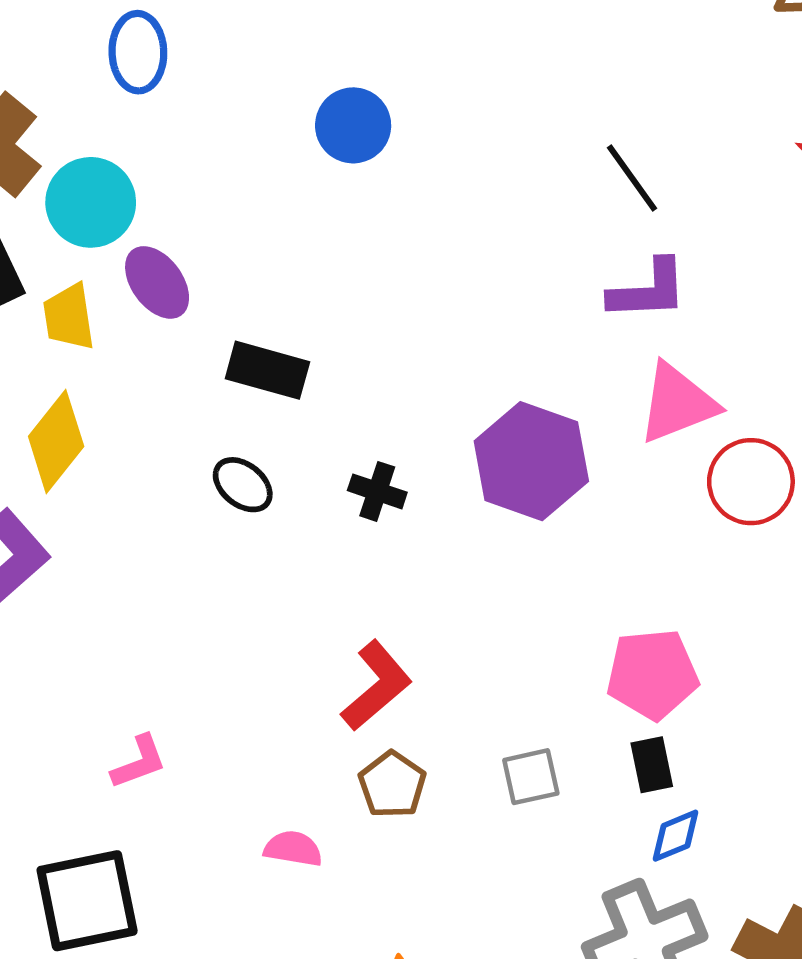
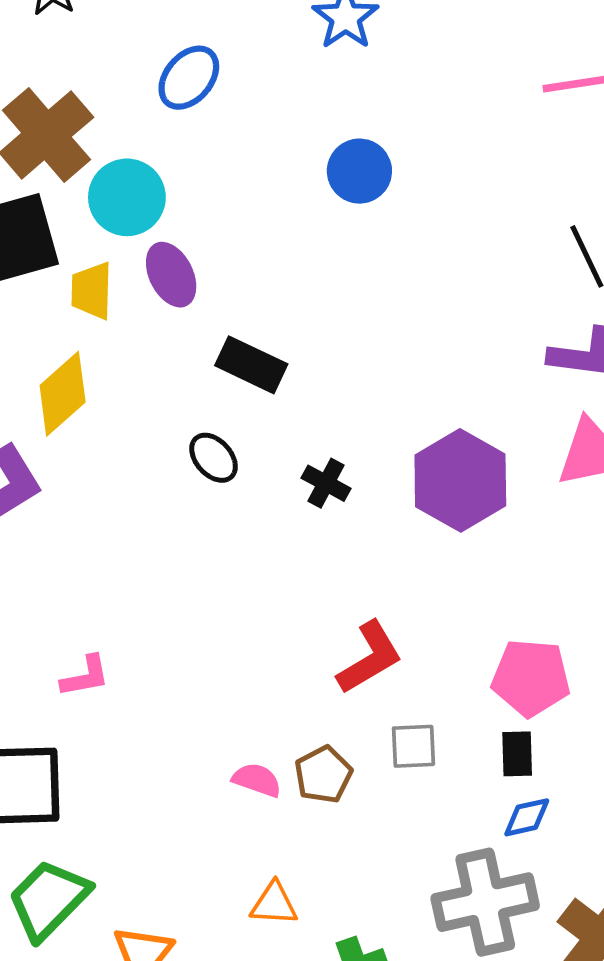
blue ellipse: (138, 52) -> (189, 78), turned 32
red L-shape: (377, 686) -> (370, 658), moved
brown pentagon: (392, 785) -> (323, 775), moved
pink semicircle: (293, 849) -> (257, 780), moved

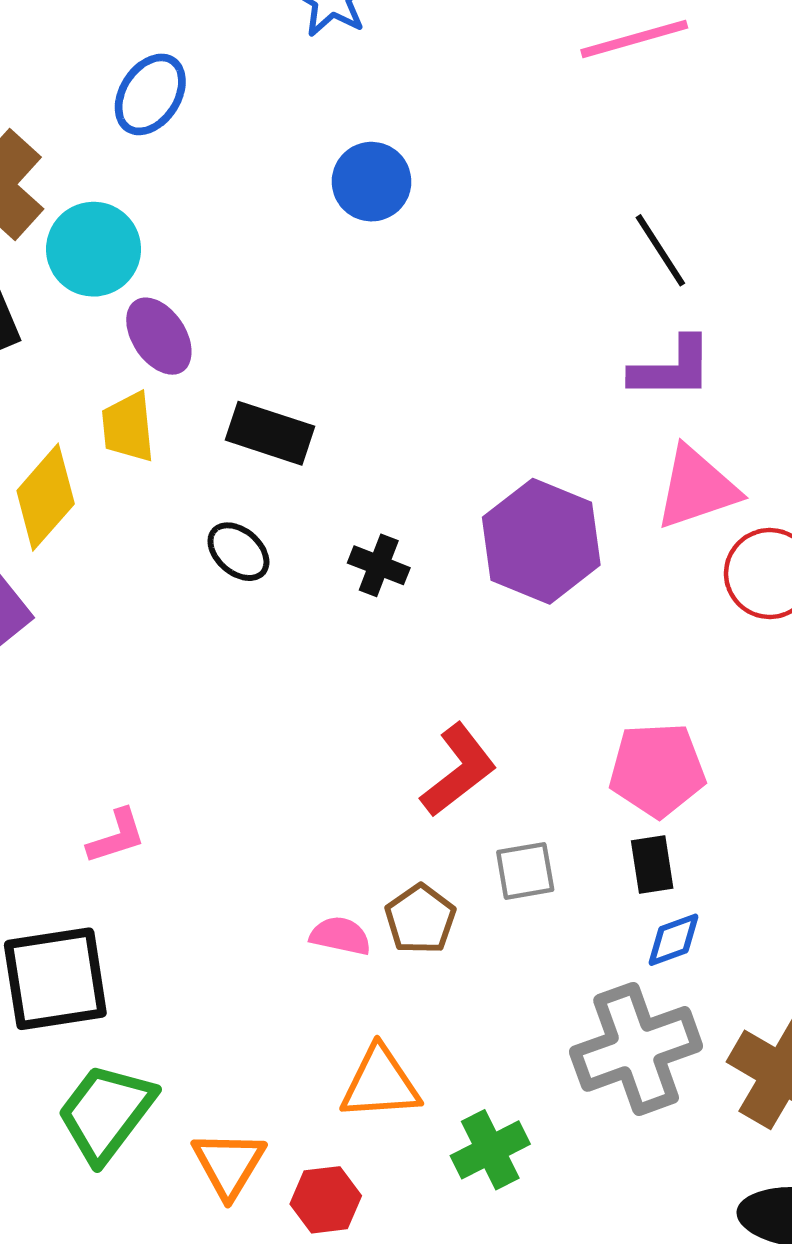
yellow trapezoid: (92, 291) -> (128, 427), moved
orange triangle: (274, 904) -> (380, 1083), size x1.4

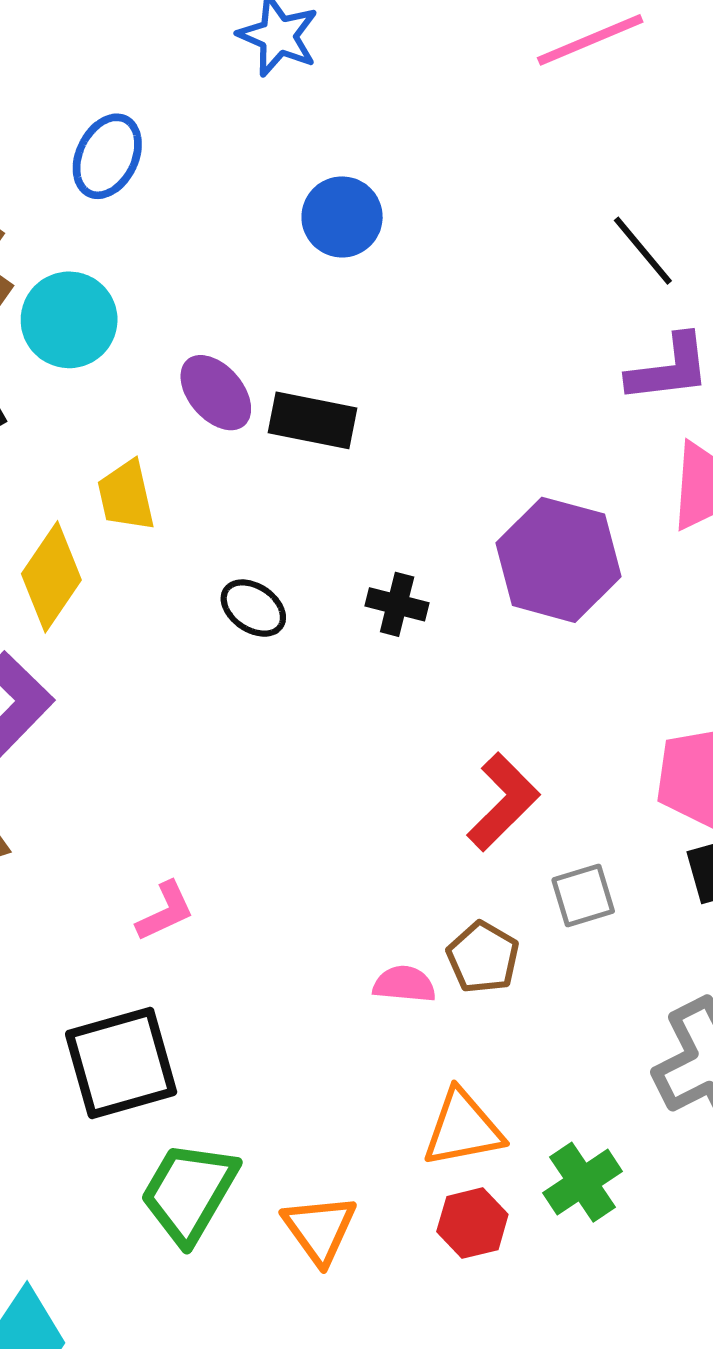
purple ellipse: (159, 336) -> (216, 393), moved
black rectangle: (270, 433) -> (313, 420), moved
red hexagon: (326, 1200) -> (472, 1223), moved

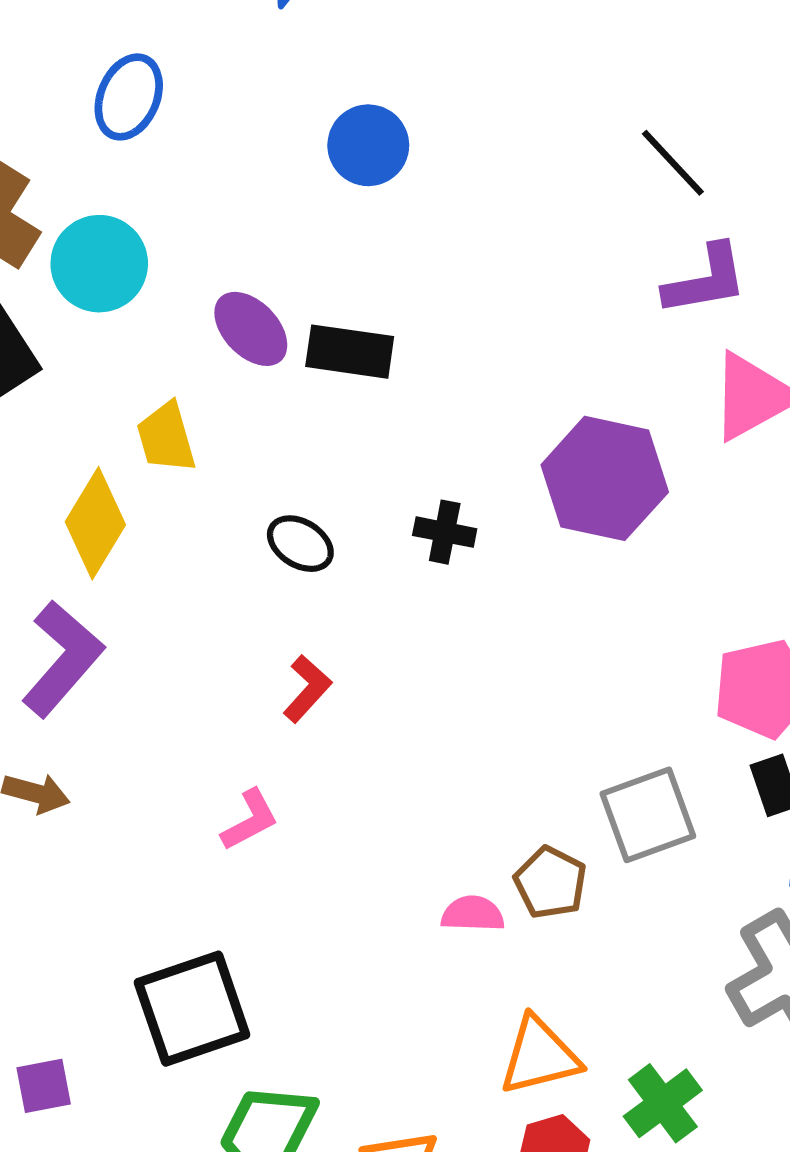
red L-shape: (503, 802) -> (307, 689), moved, size x0.7
gray square: (583, 895) -> (648, 815), size x1.5
pink L-shape: (165, 911) -> (250, 820), moved

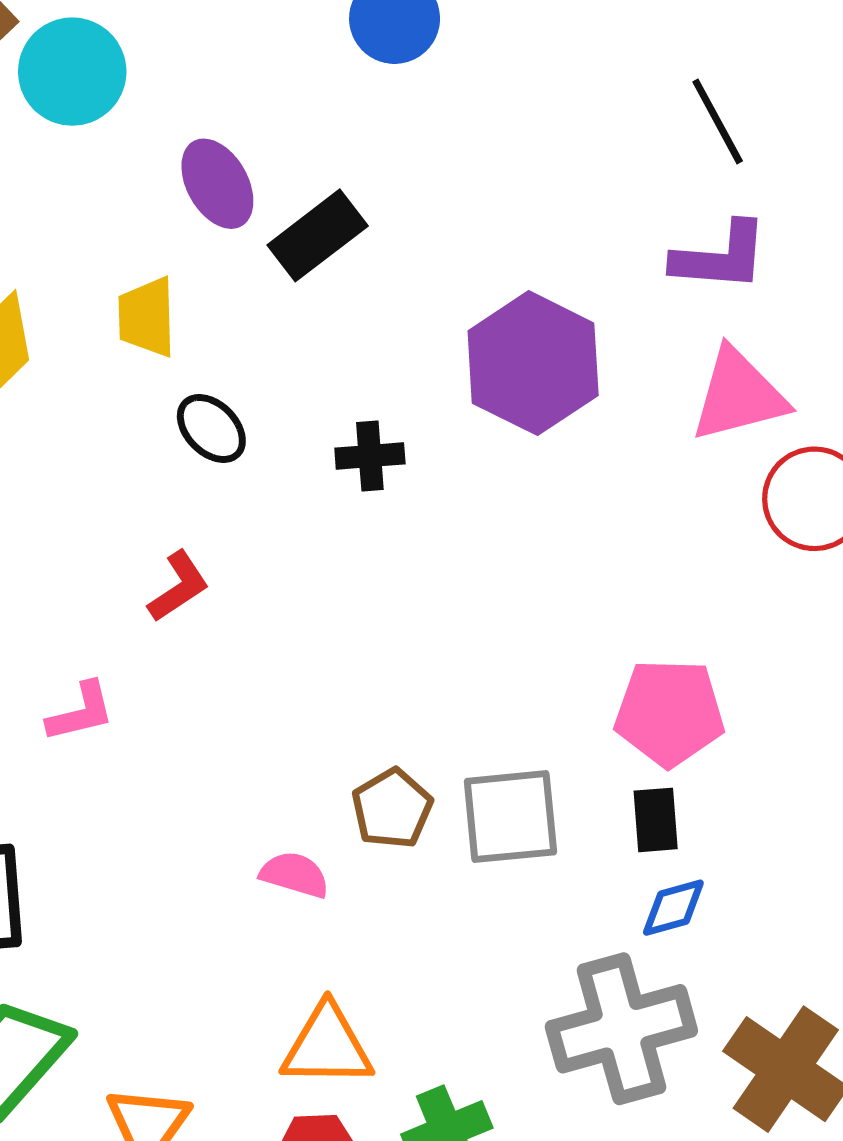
black rectangle: (350, 352) -> (318, 235), turned -60
yellow trapezoid: (166, 437) -> (147, 317), moved
purple hexagon: (605, 478) -> (533, 363), moved
black cross: (445, 532) -> (370, 456), turned -30
brown pentagon: (550, 883) -> (392, 809), moved

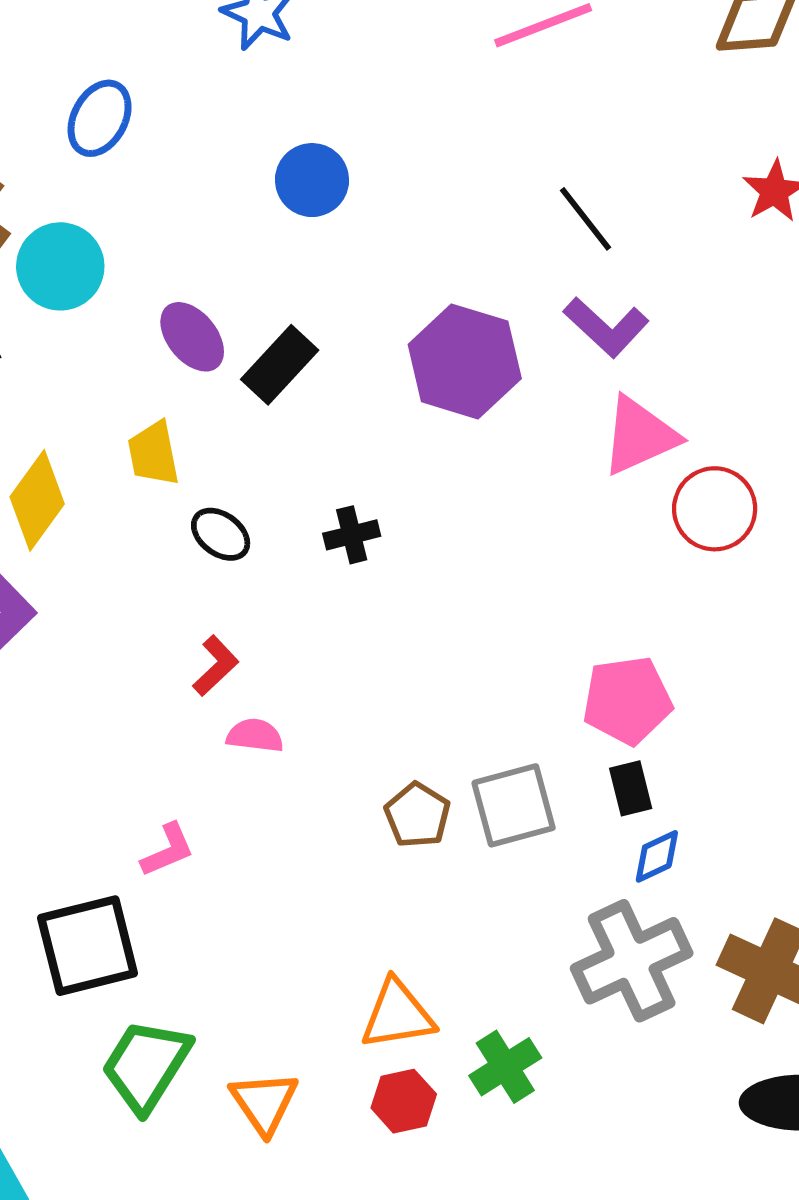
purple L-shape: (720, 257) -> (606, 327), turned 48
purple hexagon: (533, 363) -> (465, 361), moved
pink L-shape: (81, 712) -> (168, 850), moved
pink semicircle: (295, 875) -> (255, 736), moved

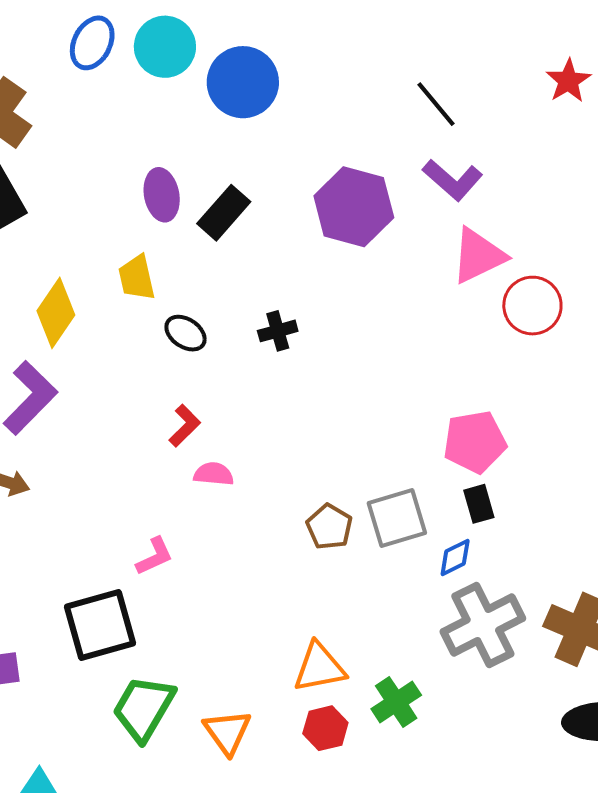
blue circle: (312, 180) -> (243, 82), size x1.4
cyan circle: (60, 266) -> (165, 47), moved
purple ellipse: (192, 337) -> (162, 195), turned 30
blue diamond: (657, 856) -> (455, 557), moved

